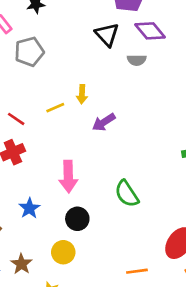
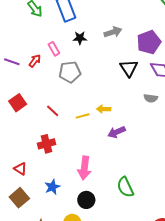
gray semicircle: (137, 60) -> (151, 98), moved
yellow arrow: (82, 94) -> (104, 109), turned 80
red line: (16, 119) -> (53, 111), moved

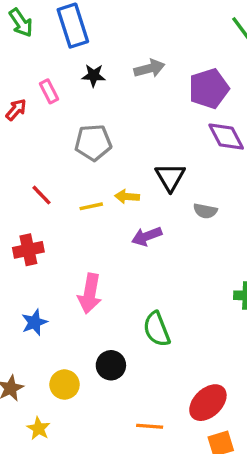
black triangle: (129, 68) -> (170, 177), moved
gray pentagon: (70, 72) -> (93, 143), moved
gray semicircle: (151, 98) -> (205, 211), moved
black circle: (86, 200) -> (111, 365), moved

